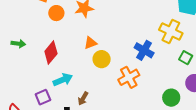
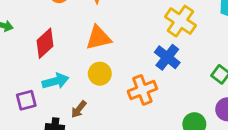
yellow cross: (171, 31) -> (181, 21), moved
orange triangle: (90, 43) -> (98, 38), size x1.5
yellow circle: (102, 59) -> (100, 74), moved

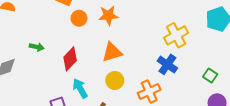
yellow cross: (181, 21) -> (176, 35), turned 30
cyan arrow: (55, 81) -> (80, 88), turned -102

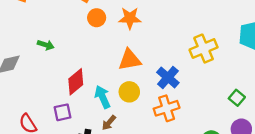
red diamond: (70, 59) -> (76, 82), moved
blue cross: (167, 64) -> (168, 78), moved
cyan arrow: (80, 88) -> (102, 97), moved

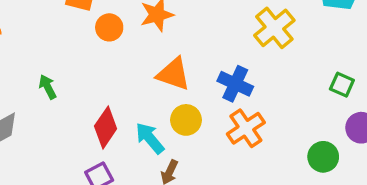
green arrow: (46, 45) -> (48, 87), turned -119
orange triangle: (130, 60) -> (173, 74), turned 45

